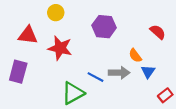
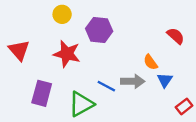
purple hexagon: (104, 27) -> (99, 30), moved
red triangle: (28, 35) -> (19, 50), moved, turned 42
purple rectangle: (18, 72) -> (42, 93), moved

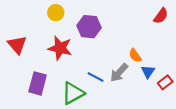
red semicircle: (176, 36) -> (161, 16), moved, turned 84
gray arrow: (133, 81) -> (119, 73), turned 132
red rectangle: (184, 106) -> (165, 82), moved

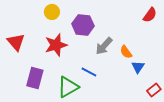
red star: (60, 48) -> (56, 45), turned -30
gray arrow: (119, 73) -> (104, 46), moved
red rectangle: (165, 82) -> (154, 90), moved

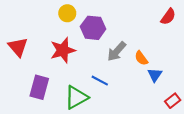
yellow circle: (52, 12) -> (67, 13), moved

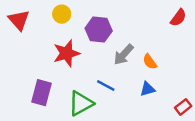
yellow circle: (67, 13) -> (62, 14), moved
red triangle: (18, 47) -> (19, 20), moved
blue triangle: (155, 75) -> (147, 89), moved, turned 40

